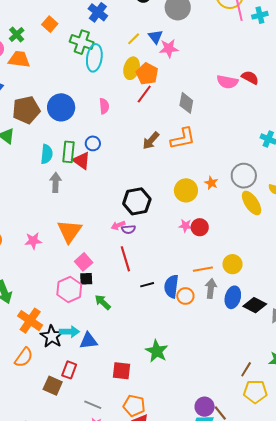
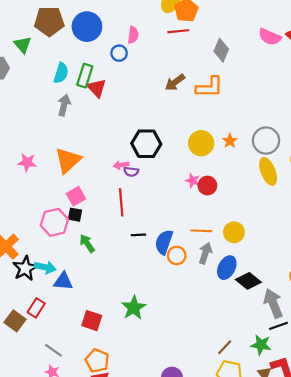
red line: (144, 94) -> (178, 31), turned 36
blue circle: (93, 143) -> (119, 53), moved

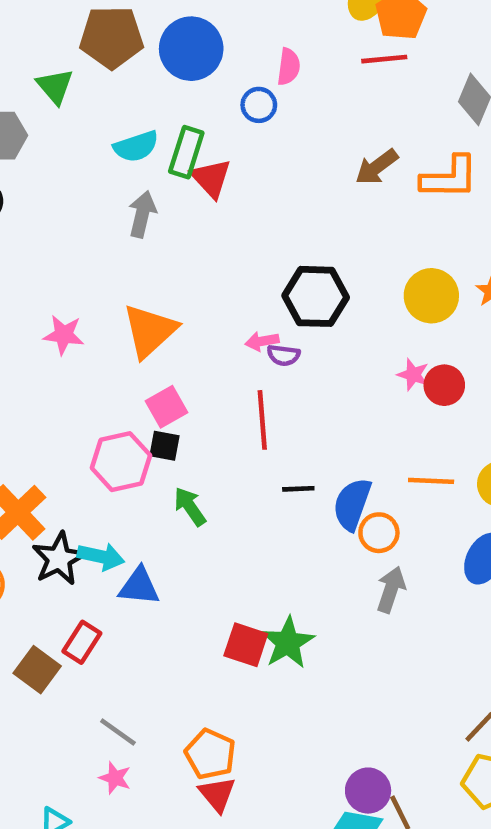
cyan semicircle: (61, 73) -> (136, 146), turned 54
gray arrow: (205, 253) -> (391, 590), moved
red square: (92, 321) -> (246, 645), moved

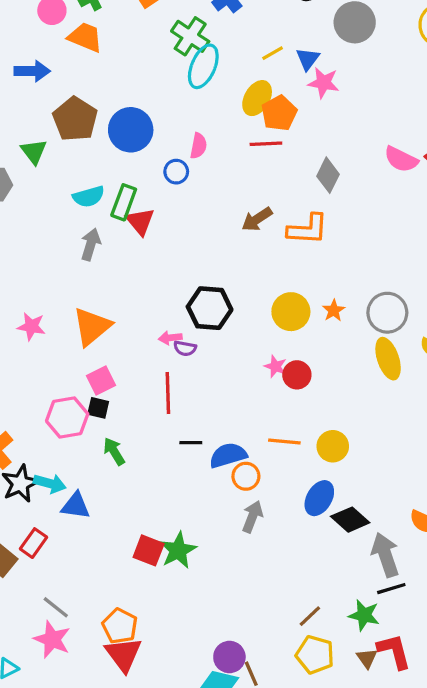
brown pentagon: (111, 37) -> (75, 119), turned 30
blue semicircle: (352, 504) -> (228, 455), turned 51
pink star: (115, 778) -> (52, 639), size x1.6
red triangle: (217, 794) -> (123, 654), size x1.4

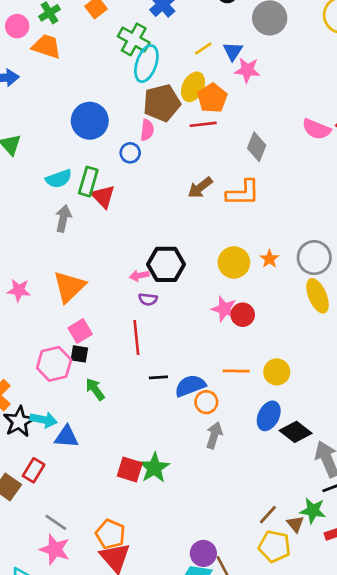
brown pentagon: (75, 119) -> (162, 103), moved, turned 30
pink arrow: (170, 338) -> (139, 276), moved
pink star: (275, 366) -> (224, 309), size x1.4
brown triangle: (367, 658) -> (295, 524), moved

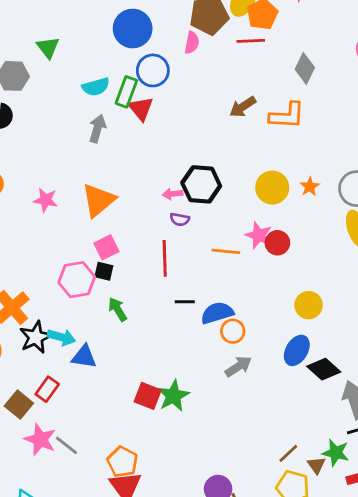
blue circle: (130, 153) -> (153, 70), moved, size x1.5
orange line: (236, 371) -> (226, 251), moved
gray arrow: (214, 435) -> (238, 366), turned 35
pink star: (55, 549) -> (40, 440), moved

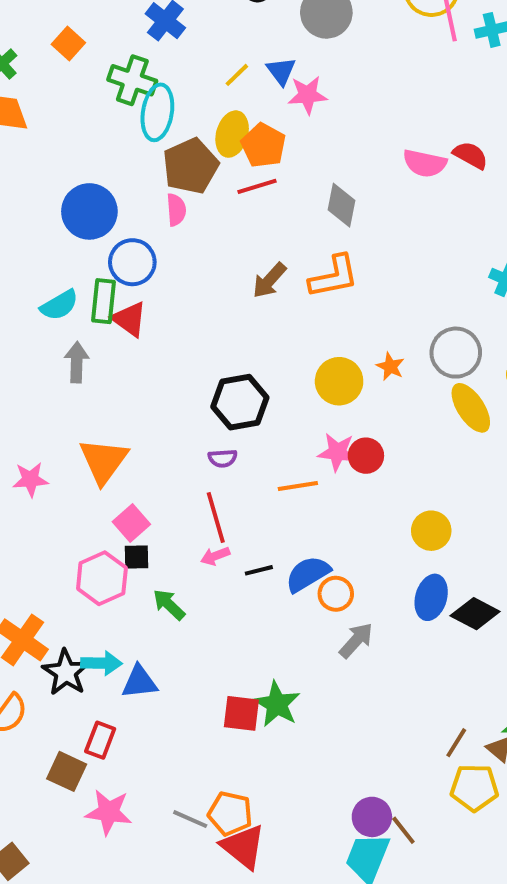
pink arrow: (172, 194) -> (215, 556), moved
gray line: (66, 445) -> (190, 819), moved

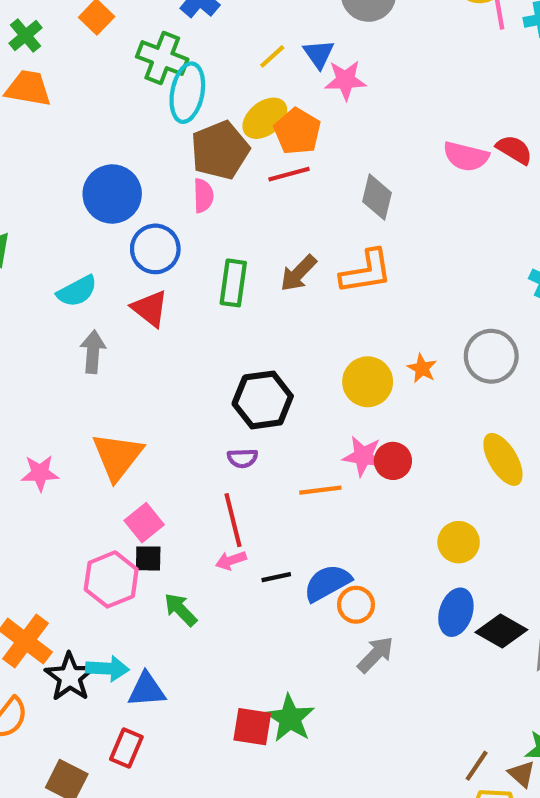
yellow ellipse: (232, 134) -> (265, 118), turned 33
green rectangle: (103, 301) -> (233, 283), moved
yellow ellipse: (471, 408) -> (503, 459), moved
red rectangle: (100, 740) -> (126, 748), moved

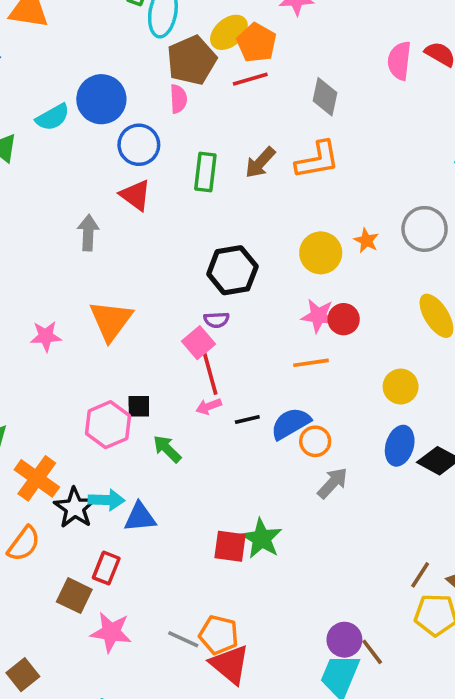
pink semicircle: (466, 156) -> (399, 61), turned 84
cyan semicircle: (77, 291) -> (53, 117), moved
orange line: (320, 490) -> (311, 363), moved
pink square: (144, 523) -> (199, 343), moved
red rectangle: (126, 748) -> (106, 568), moved

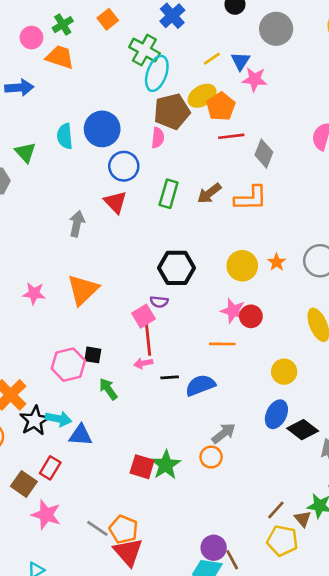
red line: (250, 79) -> (231, 136), moved
cyan semicircle: (53, 117) -> (65, 136), turned 105
orange circle: (315, 441) -> (211, 457), moved

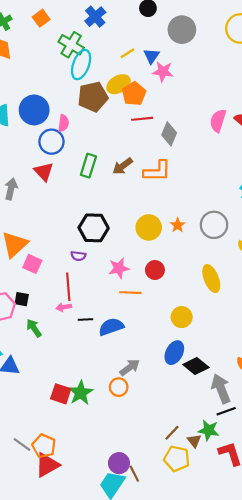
pink semicircle: (158, 138) -> (63, 123), moved
pink star: (233, 311) -> (119, 268), moved, turned -30
pink square: (143, 316) -> (32, 264), moved, turned -36
red triangle: (128, 552) -> (47, 465), turned 40

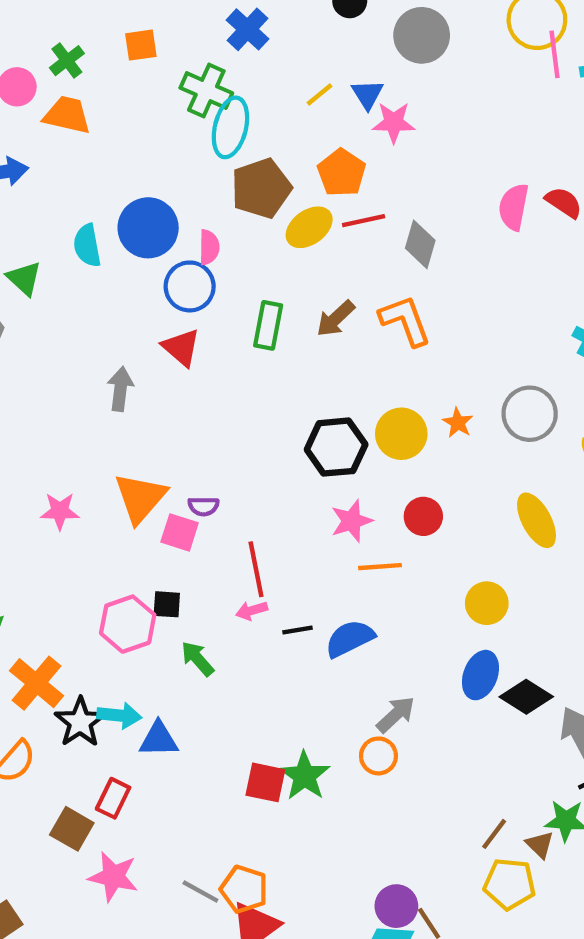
orange square: (41, 18) -> (141, 45), turned 35
yellow ellipse: (119, 84) -> (309, 227), moved
orange L-shape: (157, 171) -> (405, 321), turned -104
black hexagon: (94, 228) -> (336, 447), moved
purple semicircle: (78, 256) -> (203, 506), moved

